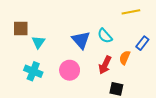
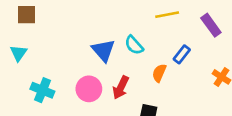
brown square: (21, 29) -> (27, 15), moved
cyan triangle: (38, 42) -> (19, 53), moved
red arrow: (105, 65) -> (121, 88), moved

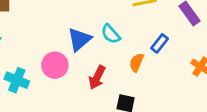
blue triangle: (103, 50) -> (79, 39), turned 30
pink circle: (89, 89) -> (55, 65), moved

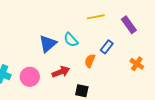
pink circle: (55, 65) -> (30, 77), moved
red arrow: (97, 77) -> (61, 72), turned -138

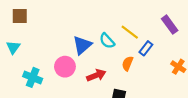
yellow line: (96, 17) -> (130, 32), moved, turned 48
pink circle: (30, 77) -> (65, 67), moved

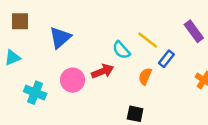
blue triangle: (82, 45) -> (60, 38), moved
cyan triangle: (13, 47) -> (13, 58), turned 32
red arrow: (96, 75) -> (103, 71), moved

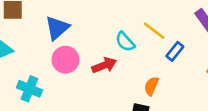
orange semicircle: (145, 76) -> (151, 86), moved
pink circle: (73, 80) -> (65, 60), moved

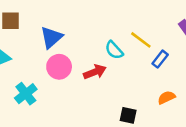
orange semicircle: (151, 86) -> (166, 97), moved, turned 42
cyan cross: (29, 89) -> (26, 94), turned 30

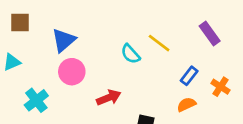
blue rectangle: (160, 59) -> (189, 76), moved
red arrow: (95, 72) -> (109, 98), moved

